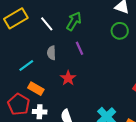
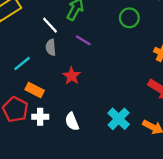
white line: (47, 24) -> (50, 25), moved
purple line: (79, 48) -> (83, 40), turned -32

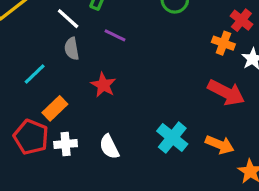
orange rectangle: (35, 90) -> (55, 108), turned -66

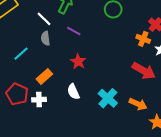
red star: (103, 85) -> (78, 61), moved
orange rectangle: (55, 108) -> (44, 76), moved
white semicircle: (109, 147) -> (73, 92), moved

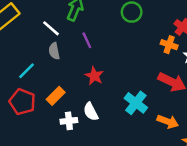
purple line: (74, 31) -> (87, 40), turned 40
red pentagon: (17, 94) -> (22, 102), moved
cyan cross: (108, 98) -> (136, 103), moved
white cross: (39, 100) -> (69, 121), moved

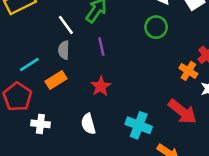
orange rectangle: (56, 96) -> (56, 80), moved
cyan cross: (136, 103) -> (139, 125), turned -30
white cross: (69, 121) -> (40, 124), moved

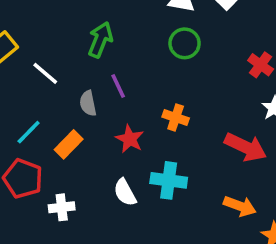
white line: (66, 25) -> (45, 73), moved
gray semicircle: (64, 50) -> (88, 103), moved
orange cross: (188, 71) -> (176, 117), moved
cyan cross: (139, 125) -> (169, 180), moved

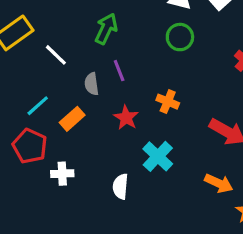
cyan cross: (169, 180) -> (158, 156), turned 32
white semicircle: (125, 192) -> (120, 186), moved, turned 30

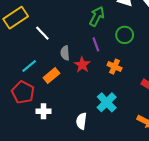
green arrow: (106, 29) -> (97, 16), moved
green circle: (180, 37) -> (125, 35), moved
purple line: (119, 71) -> (96, 44), moved
red star: (126, 118) -> (82, 65), moved

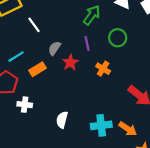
gray semicircle: (65, 53) -> (54, 48), turned 32
cyan cross: (107, 102) -> (101, 125), moved, turned 30

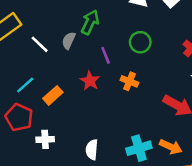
green arrow: (92, 15) -> (90, 22), moved
gray semicircle: (54, 48) -> (69, 41), moved

